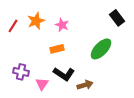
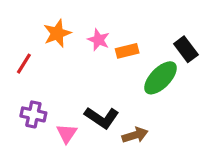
black rectangle: (117, 18) -> (186, 49), moved
red line: (13, 26) -> (24, 64), moved
orange rectangle: (57, 49) -> (127, 51), moved

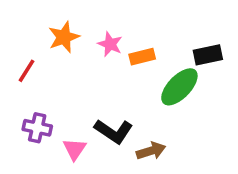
black rectangle: (186, 49) -> (208, 55), turned -65

